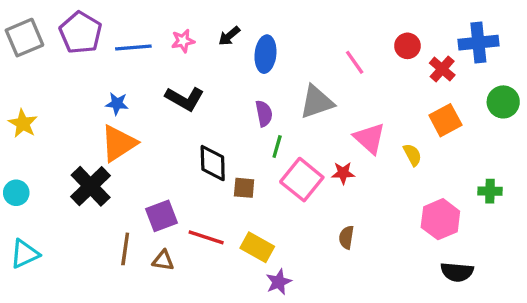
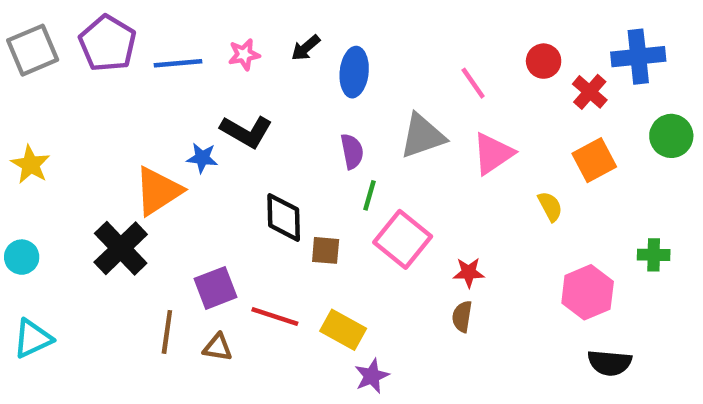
blue star: (117, 104) -> (202, 158), moved
pink triangle: (369, 138) -> (493, 154), moved, turned 44
red star: (343, 173) -> (469, 272), moved

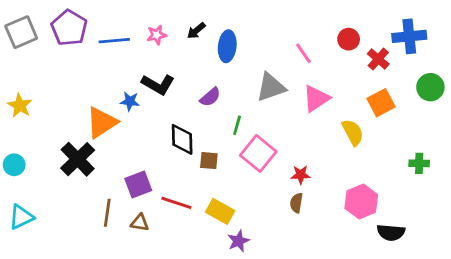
purple semicircle: (352, 151) -> (210, 97), moved, turned 60
yellow semicircle: (550, 206) -> (353, 132), size x1.4
pink hexagon: (588, 292) -> (361, 201), moved

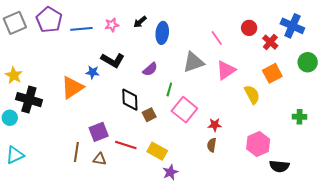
blue cross: (409, 36) -> (292, 26), turned 30
black cross: (78, 159) -> (29, 100), moved, turned -30
brown square: (209, 161) -> (149, 115), turned -32

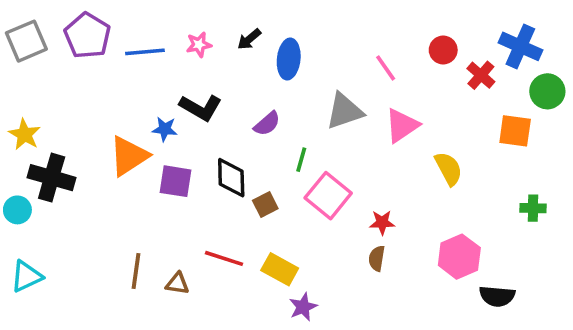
green circle: (308, 62) -> (547, 91), moved
orange square: (272, 73) -> (515, 131), moved, turned 36
purple square: (99, 132) -> (175, 181), moved, turned 30

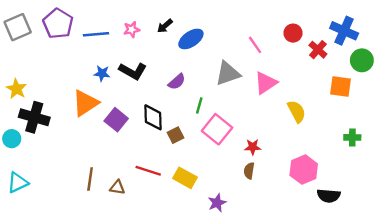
blue ellipse: (289, 59) -> (191, 39), turned 50
blue star: (165, 129) -> (102, 73), moved
purple square: (175, 181) -> (116, 120), turned 30
purple star: (303, 307) -> (217, 203), moved

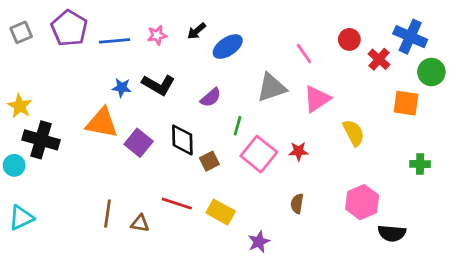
gray square: (18, 27) -> (21, 32), size x0.7
orange triangle: (85, 103) -> (102, 123), turned 44
red star: (253, 147) -> (298, 151), moved

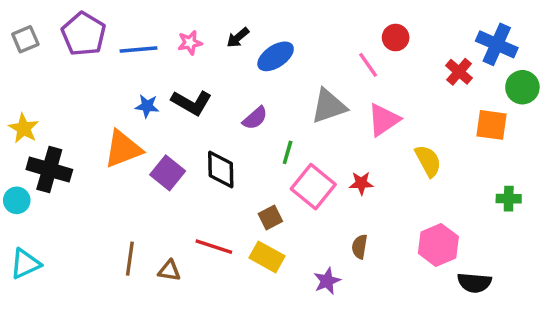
red circle: (349, 39) -> (396, 38), moved
orange triangle: (102, 123) -> (123, 149), turned -32
brown square: (209, 161) -> (270, 217), moved
purple star: (259, 242) -> (327, 281), moved

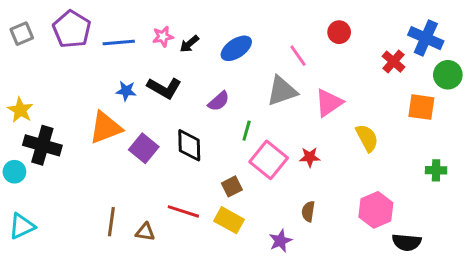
black arrow: (238, 38) -> (189, 44), moved
pink line: (368, 65) -> (298, 56), moved

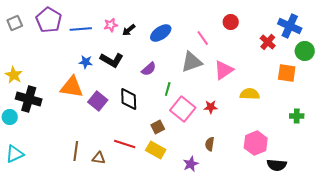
orange triangle: (106, 128) -> (72, 87), turned 30
yellow semicircle: (367, 138) -> (250, 94), turned -60

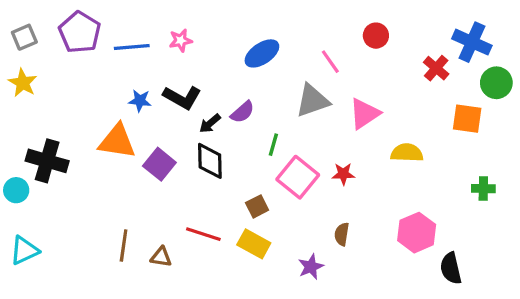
black arrow: (129, 30) -> (210, 123), moved
yellow star: (14, 75) -> (23, 83), moved
black semicircle: (277, 165) -> (451, 268), turned 72

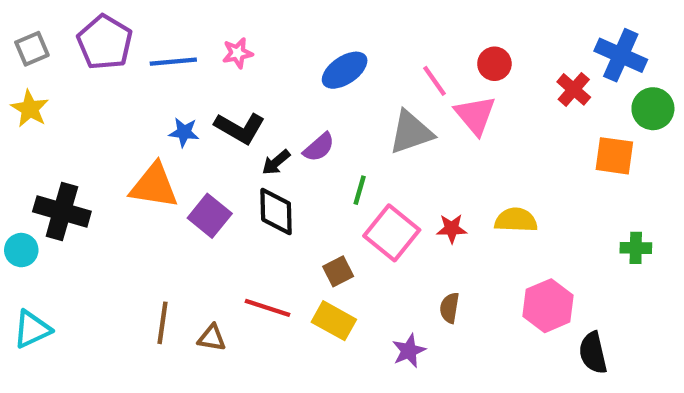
red circle: (376, 36) -> (494, 64), moved
pink triangle: (365, 114) -> (475, 115), moved, turned -36
yellow semicircle: (407, 153) -> (516, 220), moved

